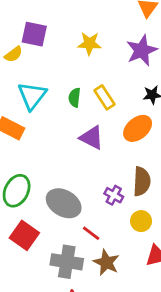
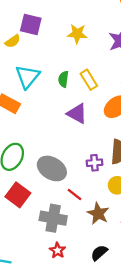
purple cross: (114, 195) -> (94, 163), turned -35
brown star: (106, 262) -> (98, 214), moved

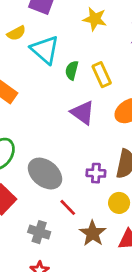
yellow semicircle: (13, 41) -> (16, 33), moved
cyan triangle: (27, 77) -> (45, 50), moved, turned -36
gray cross: (53, 218) -> (39, 232), size x0.7

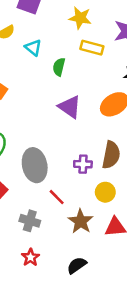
cyan triangle: (45, 50) -> (33, 48), size x0.6
yellow rectangle: (102, 75) -> (92, 48), moved, turned -50
gray ellipse: (45, 174) -> (35, 165), turned 40

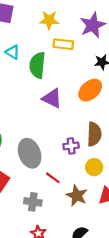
green semicircle: (59, 67) -> (37, 65), size x1.6

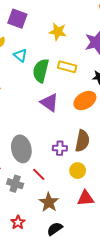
yellow rectangle: (63, 44) -> (67, 67), moved
brown star: (77, 196) -> (49, 202), moved
gray cross: (33, 202) -> (15, 184), moved

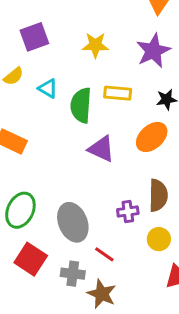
purple square: (17, 19) -> (34, 37), turned -30
brown star: (49, 202) -> (102, 294), moved

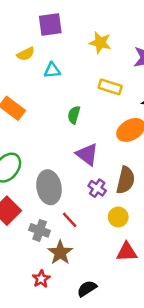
cyan triangle: (48, 88) -> (52, 70), turned -48
green semicircle: (81, 105) -> (74, 115), moved, size x0.6
purple triangle: (101, 149) -> (87, 154), moved
purple cross: (128, 212) -> (97, 188), turned 30

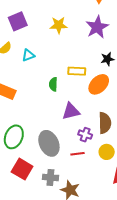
yellow rectangle: (110, 87) -> (77, 71), moved
purple triangle: (87, 154) -> (71, 111), turned -36
red line: (70, 220) -> (78, 154), moved, turned -40

